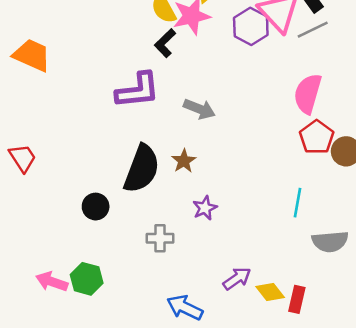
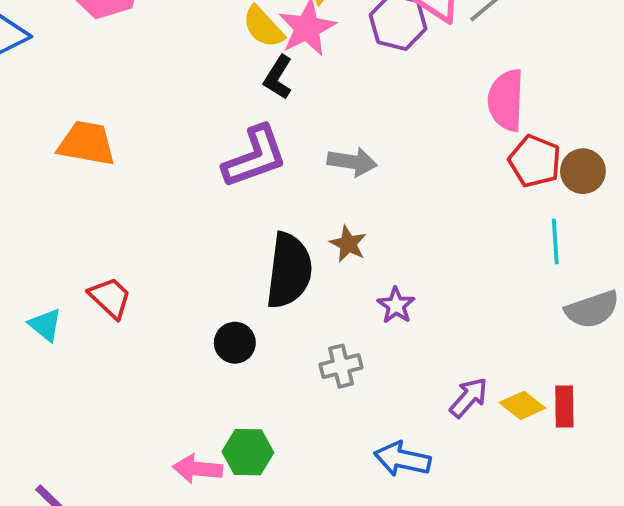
cyan line: (297, 203) -> (555, 242), moved

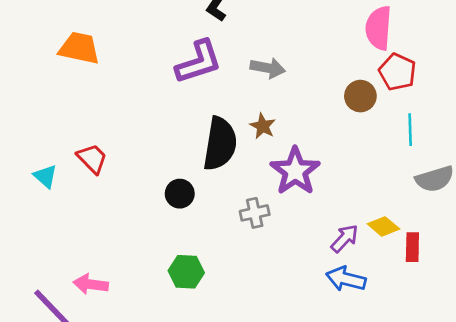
brown circle: (583, 171) -> (360, 96), moved
purple star: (396, 305) -> (295, 171), size x1.8
yellow diamond: (522, 405) -> (383, 226), moved
blue arrow: (402, 459) -> (346, 279), moved
pink arrow: (198, 469) -> (91, 284), moved

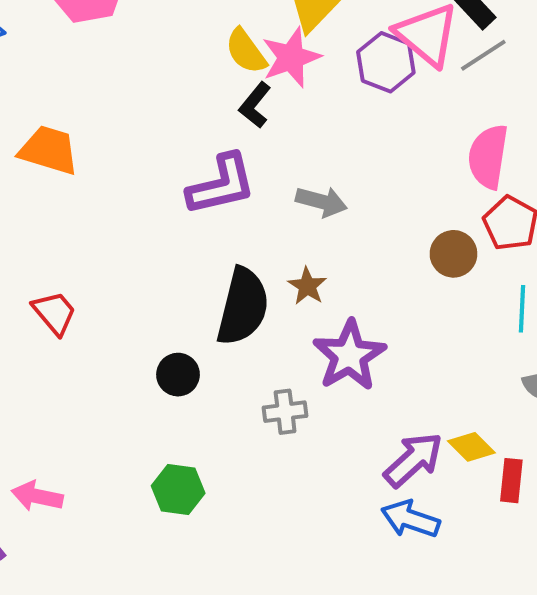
purple arrow: (345, 238) -> (413, 460), size x1.4

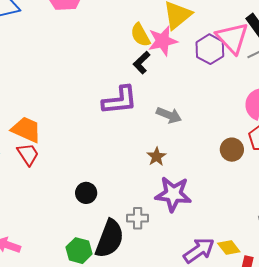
orange trapezoid: (49, 150) -> (26, 130), moved
black semicircle: (243, 307) -> (110, 239), moved
purple star: (349, 356) -> (173, 194), turned 30

